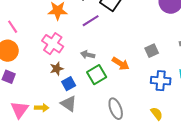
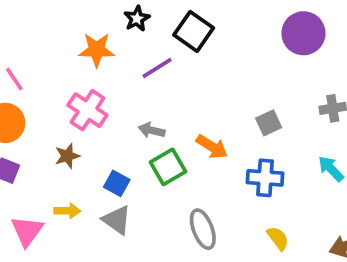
brown star: (57, 69) -> (67, 156), moved
blue cross: (161, 81) -> (265, 178), moved
blue square: (69, 84) -> (117, 183), turned -32
yellow arrow: (42, 108) -> (67, 211), moved

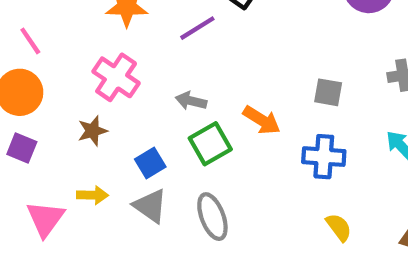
gray square: (269, 123) -> (328, 92), turned 35
blue square: (117, 183) -> (150, 163), turned 30
gray ellipse: (203, 229) -> (212, 217), moved

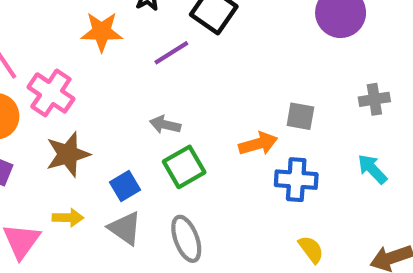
pink cross: (116, 77) -> (51, 93), moved
orange arrow: (262, 120) -> (258, 144), moved, turned -48
brown star: (92, 131) -> (68, 154), size x1.5

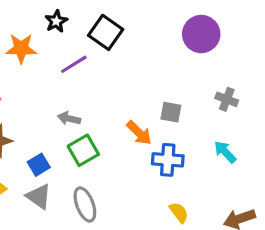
gray cross: (374, 99) -> (227, 99), turned 30
orange arrow: (258, 144) -> (139, 133), turned 60

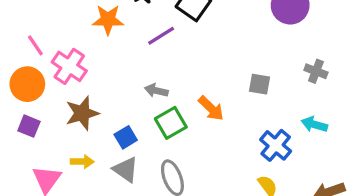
orange arrow: (139, 133) -> (211, 108), moved
cyan arrow: (225, 152) -> (314, 124), turned -30
blue cross: (168, 160) -> (276, 145), moved, turned 36

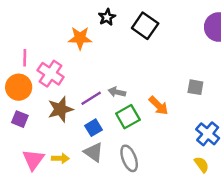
purple line: (161, 36) -> (91, 98), moved
pink line: (35, 45) -> (25, 58), turned 35
yellow arrow: (82, 162) -> (60, 158), moved

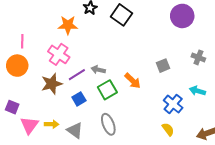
pink cross: (51, 74) -> (59, 54), moved
gray square: (195, 87) -> (163, 66), turned -32
purple square: (20, 119) -> (12, 107), moved
gray triangle: (94, 152) -> (75, 130), moved

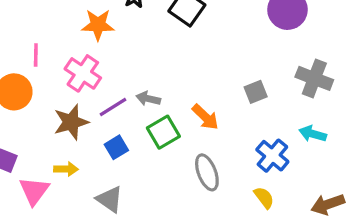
pink line: (22, 41) -> (36, 55), moved
gray cross: (198, 57) -> (314, 78), size x1.5
yellow arrow: (52, 124) -> (66, 169), moved
gray ellipse: (108, 124) -> (207, 172), moved

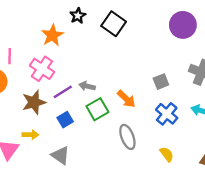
orange star: (98, 25) -> (52, 35), turned -30
blue cross: (272, 156) -> (167, 114), moved

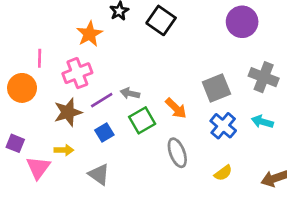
pink cross: (42, 69) -> (77, 73), turned 35
gray square: (161, 82) -> (216, 88), size x1.5
yellow semicircle: (167, 154) -> (223, 173), turned 91

